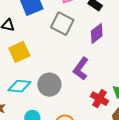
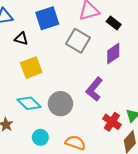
cyan diamond: (19, 86) -> (29, 103), turned 35

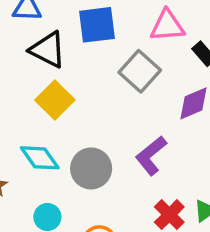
black triangle: (21, 39) -> (48, 50), size x1.6
yellow square: (31, 68) -> (55, 100), turned -35

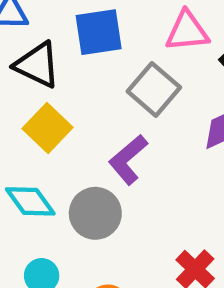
purple L-shape: (151, 156) -> (128, 160), moved

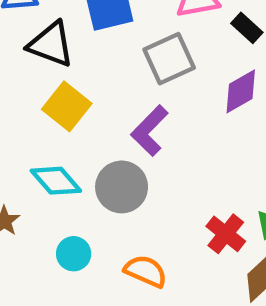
gray square: (154, 89) -> (169, 59), turned 30

